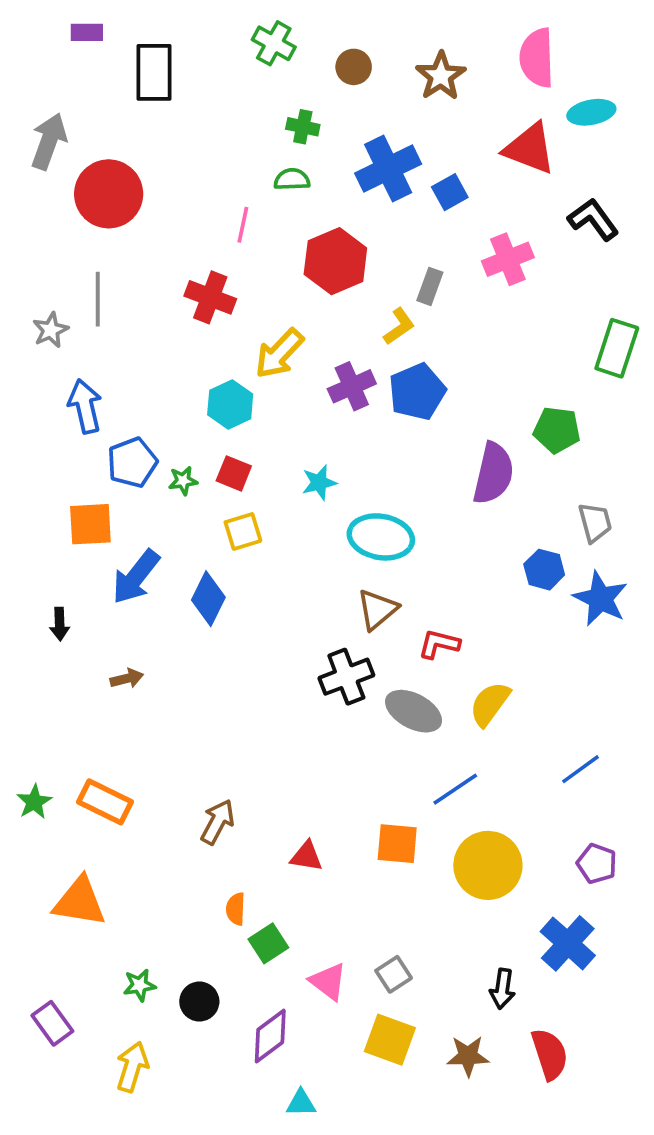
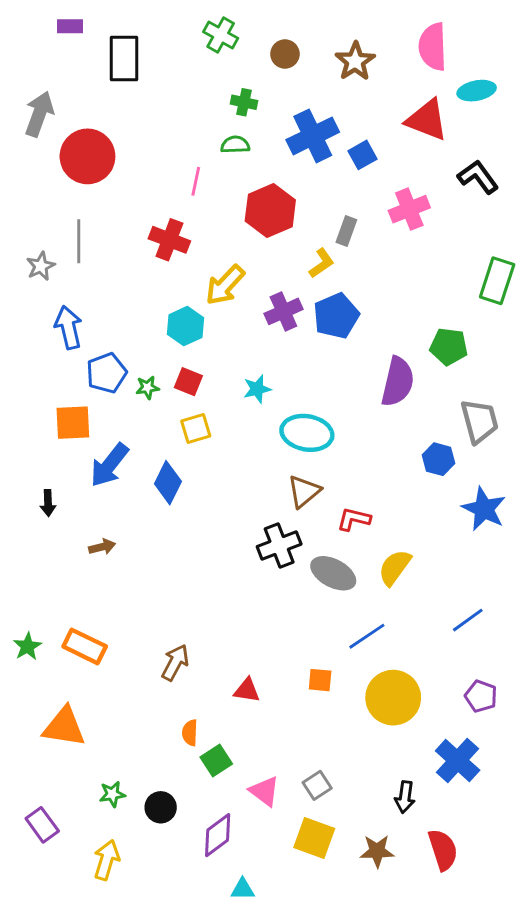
gray trapezoid: (595, 522) -> (479, 421), size x1.4
blue star: (600, 599) -> (484, 509), moved
orange square: (397, 844) -> (320, 680), size x0.7

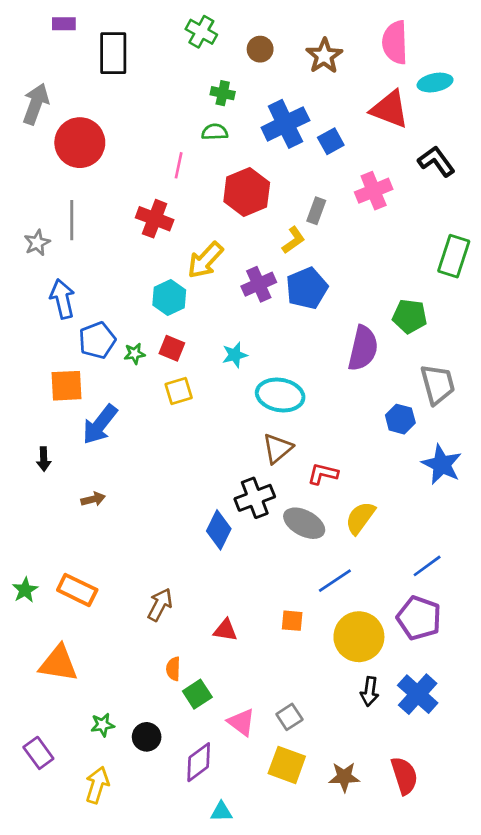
blue diamond: (168, 483) -> (219, 530), moved
purple pentagon: (481, 696) -> (419, 618), moved, size x1.5
black arrow: (405, 797) -> (370, 691), moved

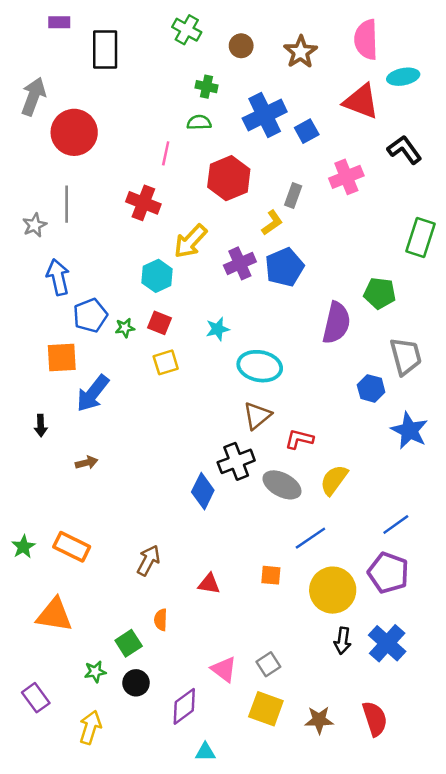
green square: (197, 694) -> (129, 643), moved

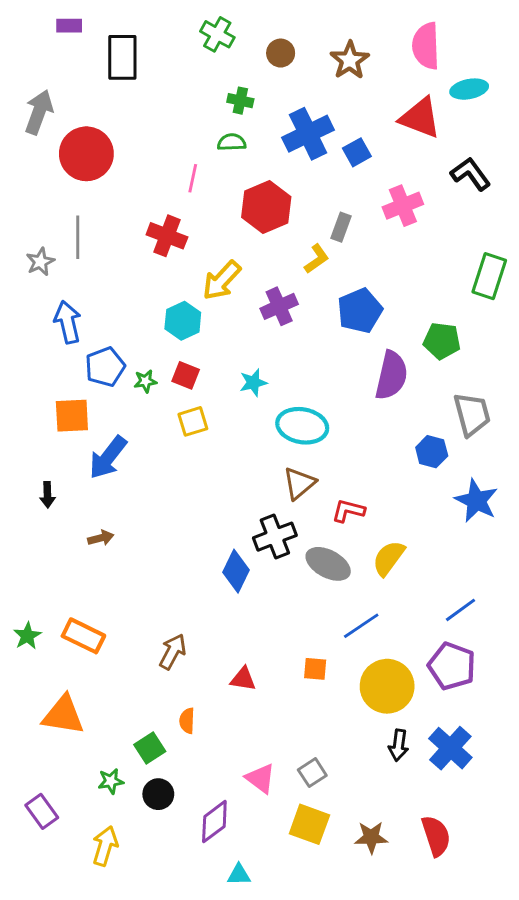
blue pentagon: (284, 267) -> (360, 311), moved

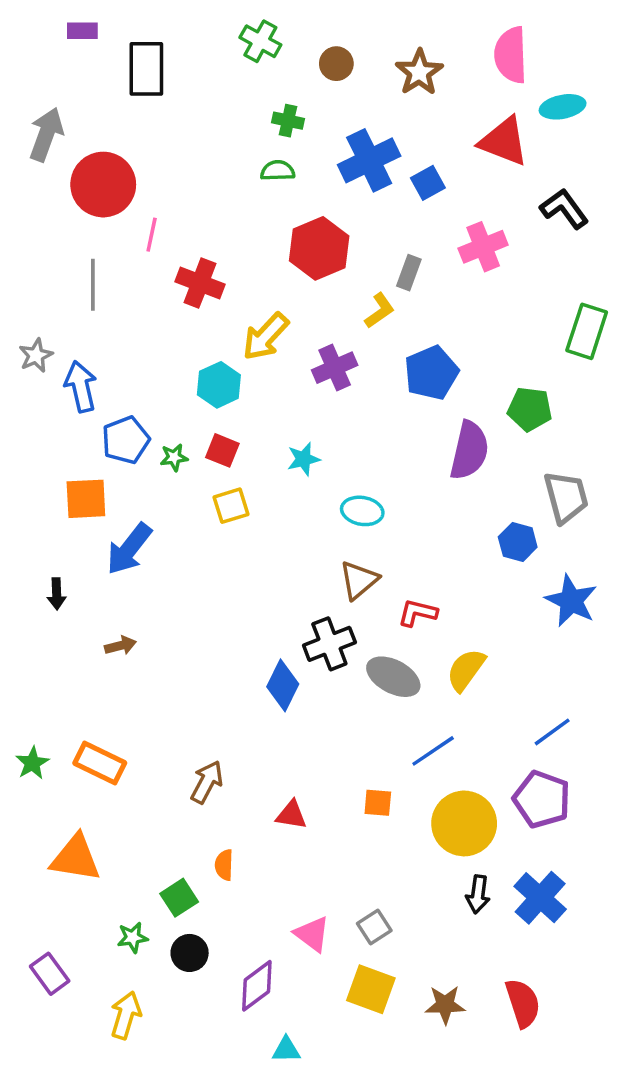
pink line: (193, 178) -> (152, 235), moved
gray star: (40, 262) -> (36, 355), moved
cyan ellipse: (302, 426) -> (362, 511), size x0.7

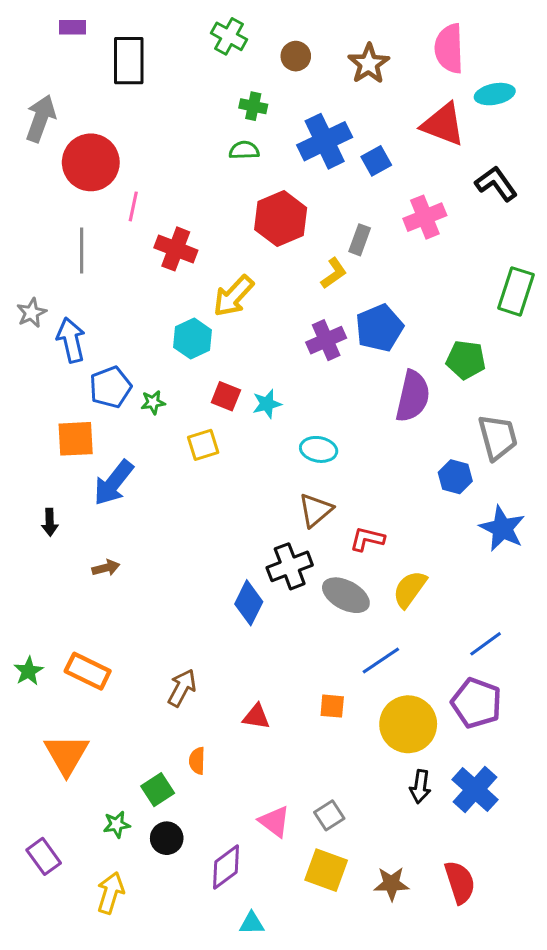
purple cross: (335, 368) -> (326, 340), moved
red square: (222, 450) -> (226, 396), moved
orange triangle: (76, 858) -> (66, 755), turned 51

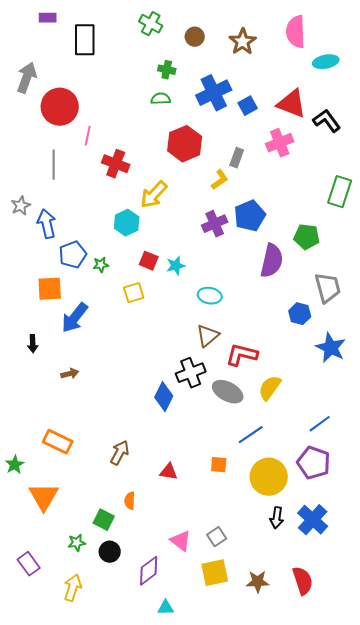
red triangle: (443, 124) -> (292, 104), moved
red L-shape: (367, 539) -> (242, 355), size x1.4
green star: (29, 671) -> (15, 465), moved
green square: (158, 790) -> (104, 520), turned -30
yellow square: (326, 870) -> (215, 573), turned -32

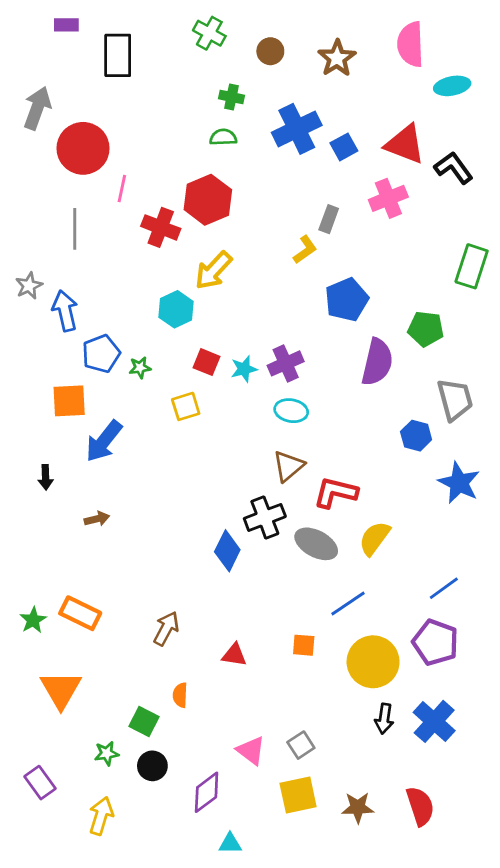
red hexagon: (185, 144) -> (208, 200), moved
purple cross: (215, 224) -> (286, 363), moved
green star: (15, 465) -> (33, 620), moved

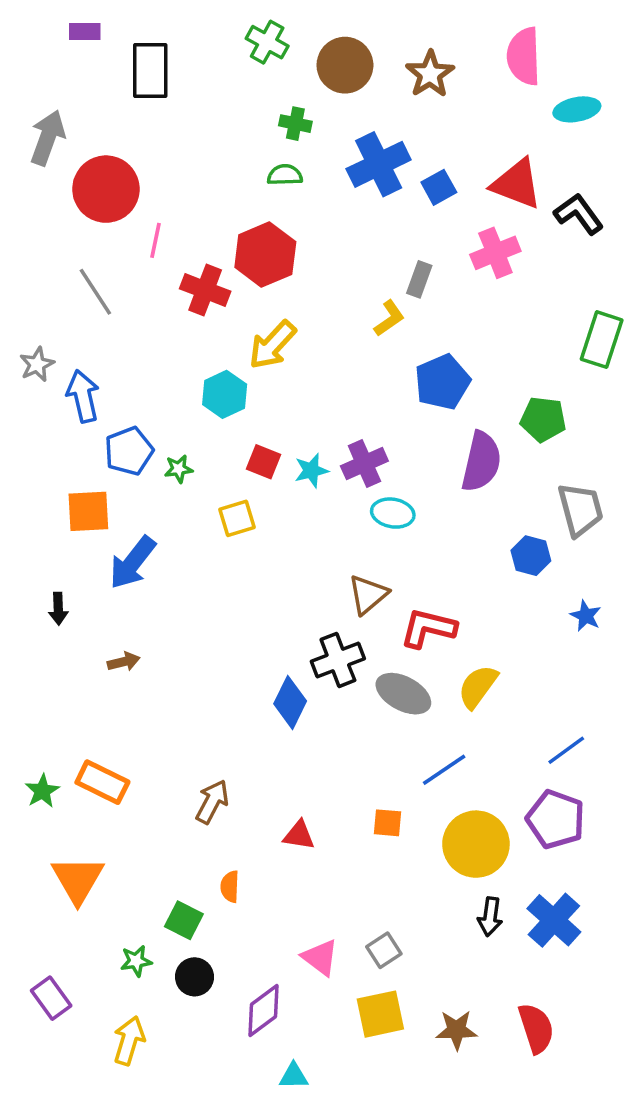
brown circle: (270, 51) -> (345, 65), size x1.6
gray line: (75, 229) -> (95, 292), turned -33
cyan ellipse: (291, 411) -> (393, 513), moved
blue star: (459, 483) -> (586, 616), size x0.6

